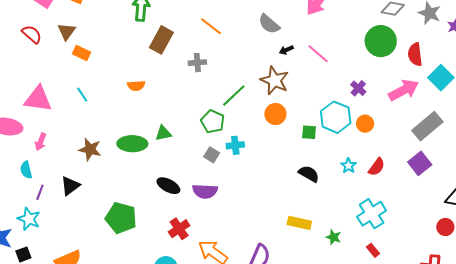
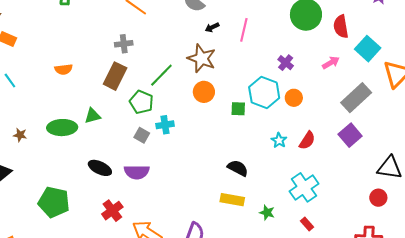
brown rectangle: (161, 40) -> (115, 76), moved
pink line: (318, 54) -> (244, 30), turned 65
pink arrow: (404, 90) -> (331, 63), size x0.6
brown star: (90, 149) -> (20, 135), size x0.6
black semicircle: (309, 174) -> (238, 168), moved

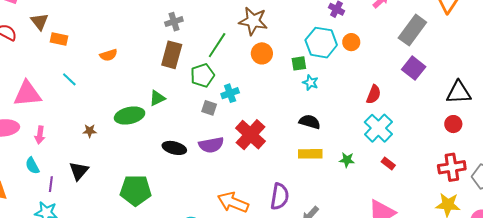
orange semicircle: (64, 69) -> (109, 55), moved
green pentagon: (141, 102) -> (202, 75), turned -30
cyan star: (279, 140) -> (310, 83), moved
red semicircle: (307, 140) -> (374, 94), moved
red cross: (112, 211) -> (251, 135), moved, size x1.4

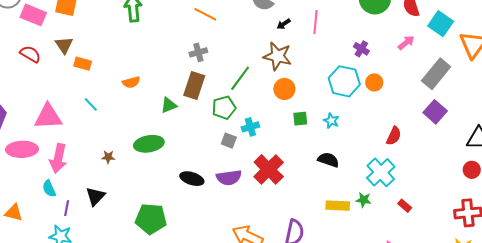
green square: (299, 63) -> (300, 119), moved
green triangle: (157, 98) -> (169, 105), moved
cyan cross: (378, 128) -> (381, 172), moved
pink arrow: (40, 135) -> (58, 158), size x1.6
yellow rectangle: (310, 154) -> (338, 206), moved

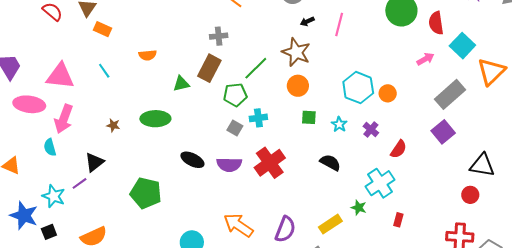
purple cross: (361, 49) -> (371, 130), moved
yellow rectangle: (338, 206) -> (330, 224), moved, turned -45
red rectangle: (405, 206) -> (398, 220), turned 56
purple line: (67, 208) -> (79, 183), moved, turned 35

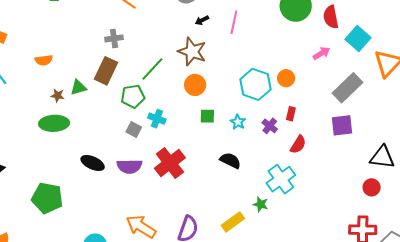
orange circle: (388, 93) -> (286, 78), moved
cyan cross: (258, 118) -> (157, 119), turned 30
brown star: (113, 125) -> (58, 96), moved
purple square: (443, 132) -> (342, 125), turned 35
red rectangle: (398, 220) -> (291, 114), moved

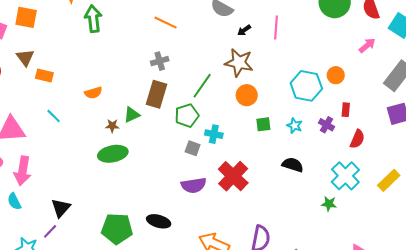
black ellipse: (93, 163) -> (159, 221), moved
yellow rectangle: (233, 222) -> (389, 180), moved

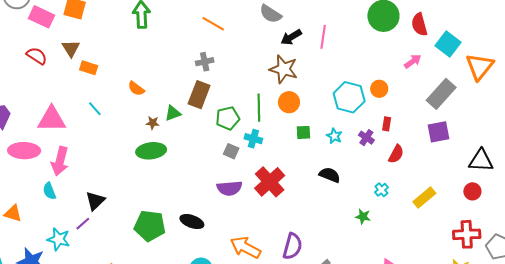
black arrow: (244, 30) -> (291, 37), size x1.5
green line: (202, 86) -> (259, 108), moved, turned -40
orange semicircle: (93, 93) -> (136, 89), turned 48
cyan cross: (345, 176) -> (381, 190), size x0.5

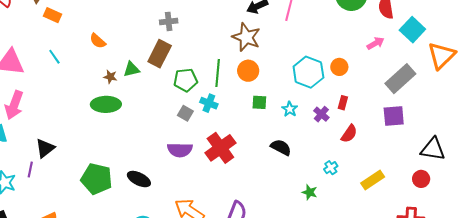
purple line: (83, 224) -> (30, 170), turned -42

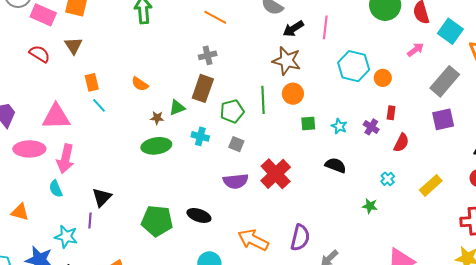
orange rectangle: (53, 15) -> (92, 82), moved, turned 60
cyan hexagon: (308, 72) -> (354, 66), moved
cyan cross: (209, 103) -> (200, 136), moved

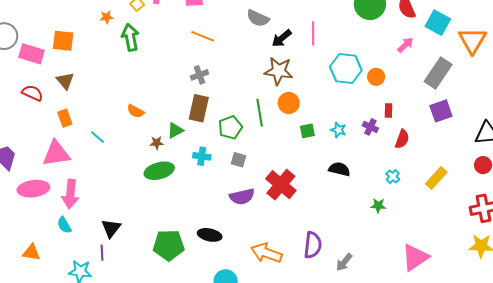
orange rectangle: (92, 82) -> (65, 118), moved

